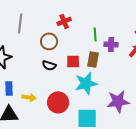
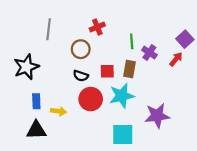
purple cross: (111, 44) -> (149, 52), turned 32
red circle: (58, 102) -> (91, 99), moved

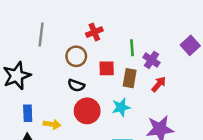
red arrow: (176, 59) -> (159, 84), moved
red square: (107, 71) -> (107, 68), moved
cyan star: (122, 96) -> (121, 107), size x0.7

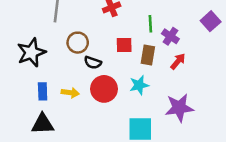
brown circle: (76, 56) -> (78, 43), moved
yellow arrow: (52, 124) -> (70, 93), moved

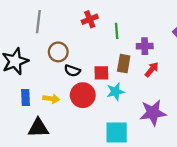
green line: (150, 24) -> (117, 31), moved
purple cross: (170, 36) -> (145, 46), turned -35
red square: (124, 45) -> (101, 73), moved
black triangle: (43, 124) -> (38, 128), moved

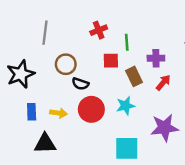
brown rectangle: (124, 64) -> (134, 76), turned -36
red square: (101, 73) -> (111, 61), moved

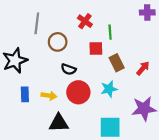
red cross: (99, 30) -> (85, 21), turned -32
purple cross: (156, 58) -> (147, 12), moved
brown circle: (66, 64) -> (58, 42), moved
black triangle: (45, 143) -> (59, 123), moved

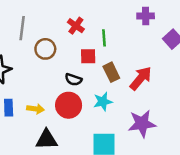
red arrow: (143, 68) -> (141, 78), size x1.5
black semicircle: (69, 69) -> (73, 80), moved

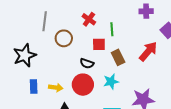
red arrow: (141, 78) -> (148, 51), moved

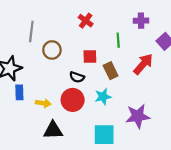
red cross: (89, 19) -> (86, 21), moved
green line: (112, 29) -> (118, 40), moved
blue rectangle: (34, 87) -> (19, 92), moved

